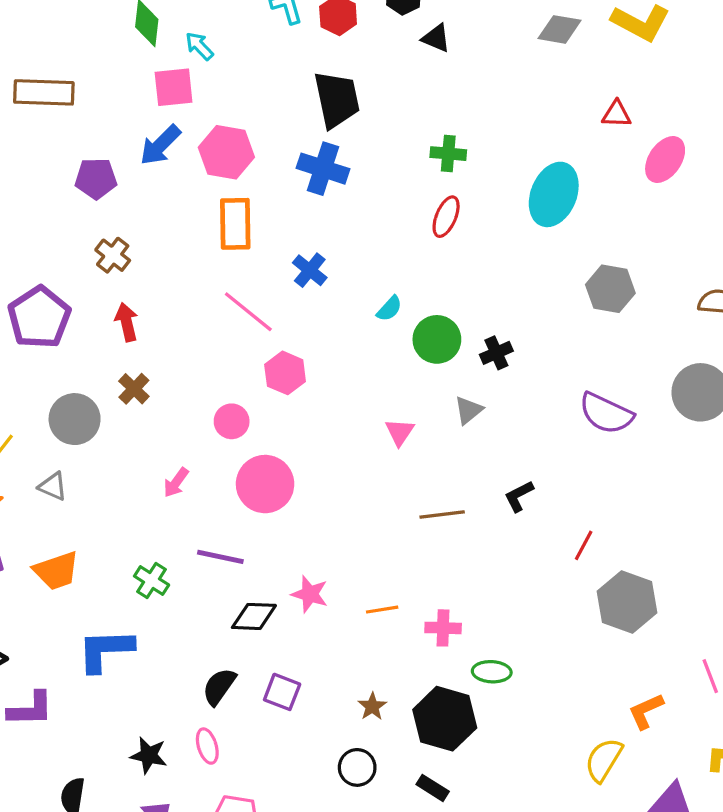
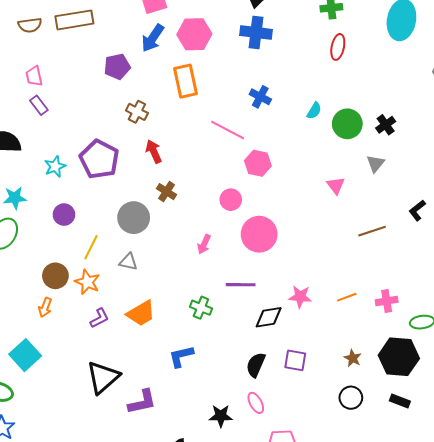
orange rectangle: (235, 224) -> (186, 81), moved
blue L-shape: (105, 650) -> (181, 356), size x0.7

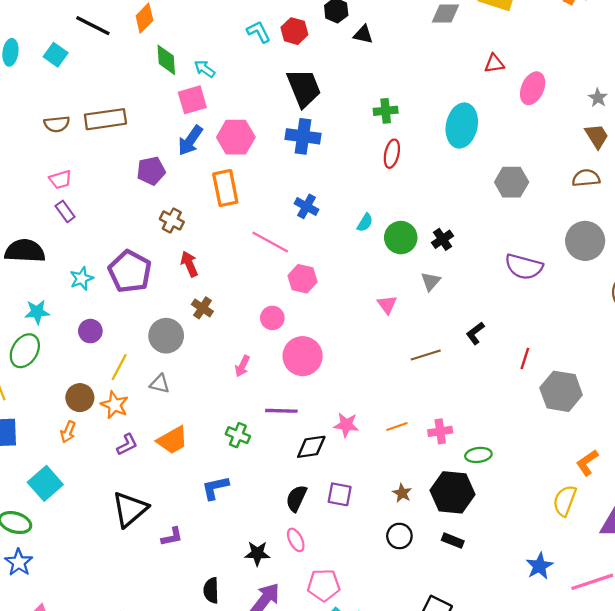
pink trapezoid: (34, 76) -> (60, 180), turned -95
purple L-shape: (142, 402) -> (172, 537), size x0.7

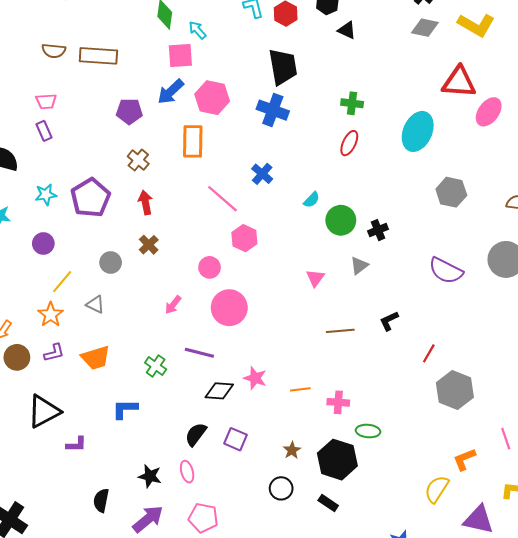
red triangle: (494, 64) -> (459, 82), size x1.8
gray circle: (166, 336) -> (111, 263), size x0.7
brown circle: (80, 398) -> (17, 357), moved

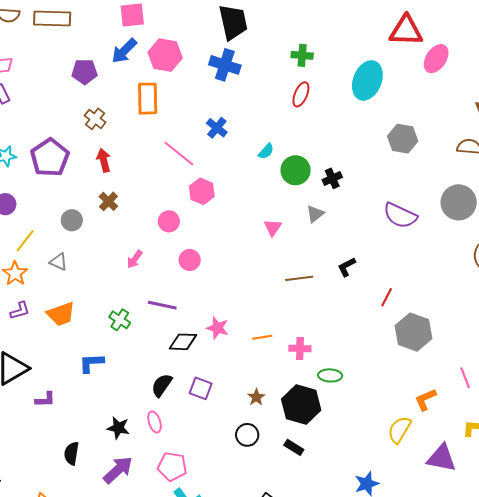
pink circle: (229, 308) -> (190, 260), size x0.6

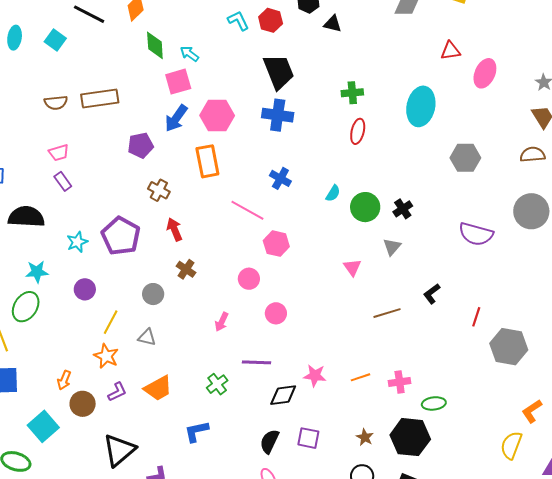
red triangle: (406, 31) -> (451, 51), size x0.6
green cross: (120, 320) -> (217, 384), turned 30

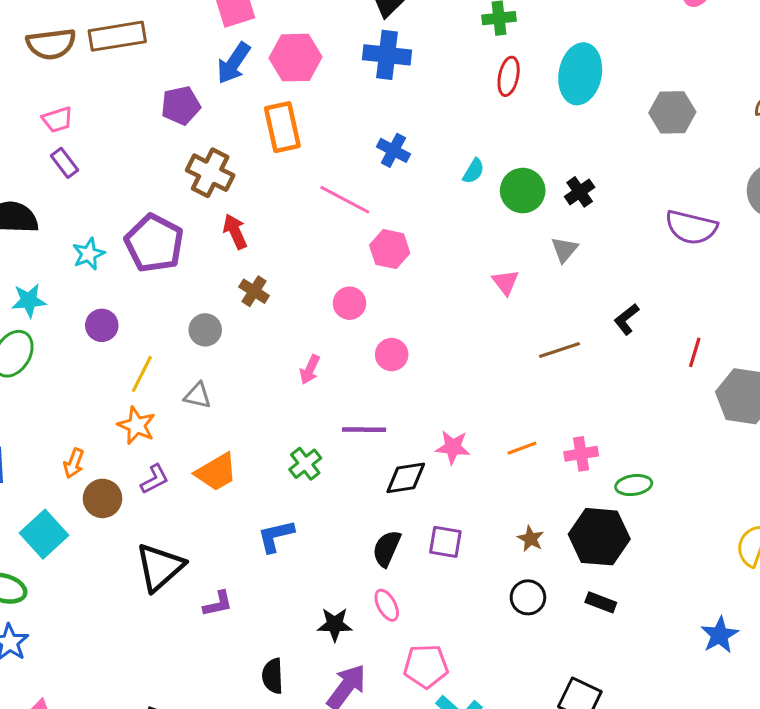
brown semicircle: (56, 103) -> (51, 44), size x1.4
cyan ellipse: (421, 106) -> (580, 74), moved
brown cross: (159, 190) -> (210, 173), size x1.4

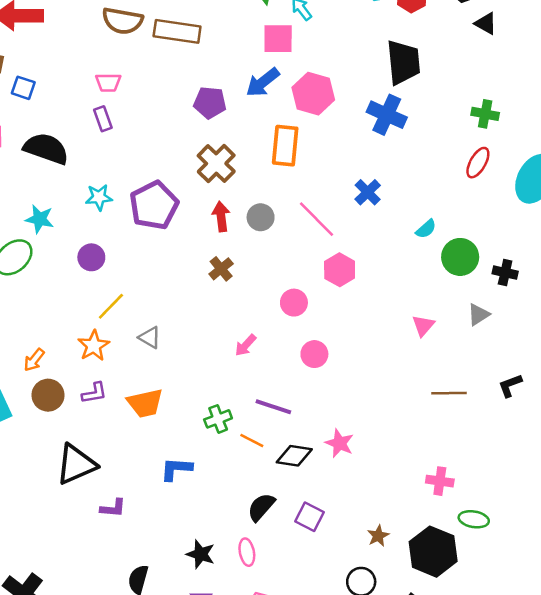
black cross: (580, 192) -> (505, 273), turned 30
gray circle: (205, 330) -> (261, 217), moved
orange line: (522, 448) -> (252, 441), moved, turned 30

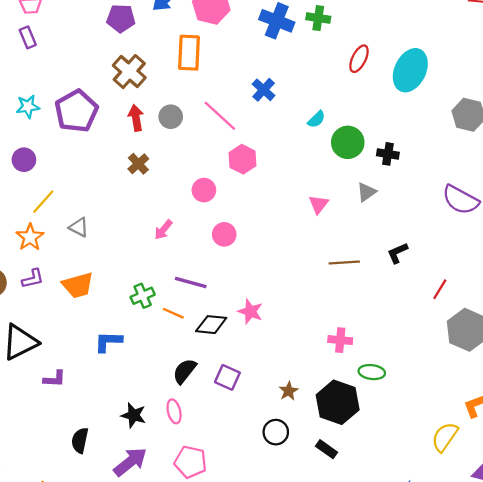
green cross: (485, 114) -> (318, 18), moved

